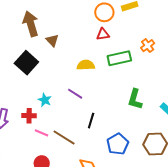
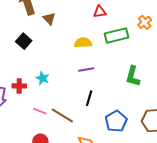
black square: (26, 63) -> (24, 41), size x0.7
purple line: (75, 94) -> (86, 69), moved, turned -42
red cross: (29, 116) -> (19, 86), moved

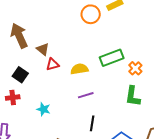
red triangle: (100, 12) -> (52, 64), moved
orange cross: (145, 22) -> (135, 68), moved
red cross: (19, 86) -> (13, 98), moved

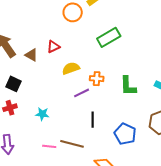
green rectangle: (112, 58) -> (109, 37), moved
red triangle: (52, 64) -> (53, 47), moved
orange cross: (135, 68) -> (97, 79), moved, turned -32

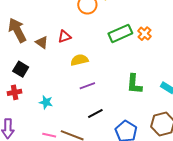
orange cross: (97, 79) -> (144, 34), moved, turned 32
black line: (93, 120) -> (95, 113), turned 56

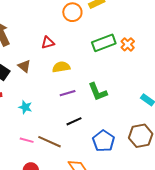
brown triangle: (42, 42) -> (24, 66), moved
green L-shape: (134, 84) -> (98, 92), moved, turned -30

